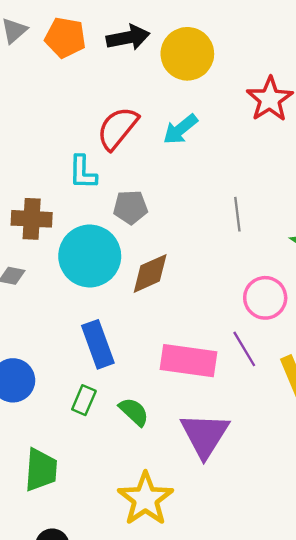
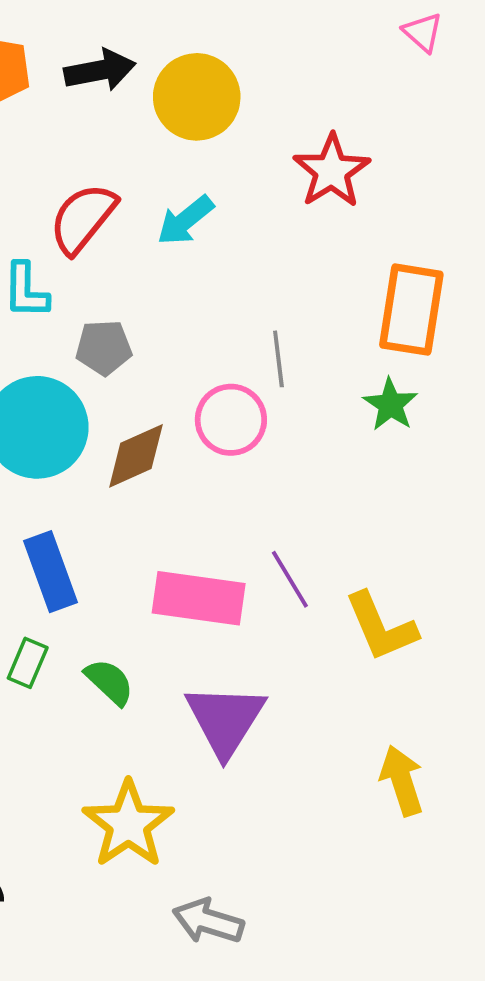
pink circle: (265, 298) -> (231, 420), moved

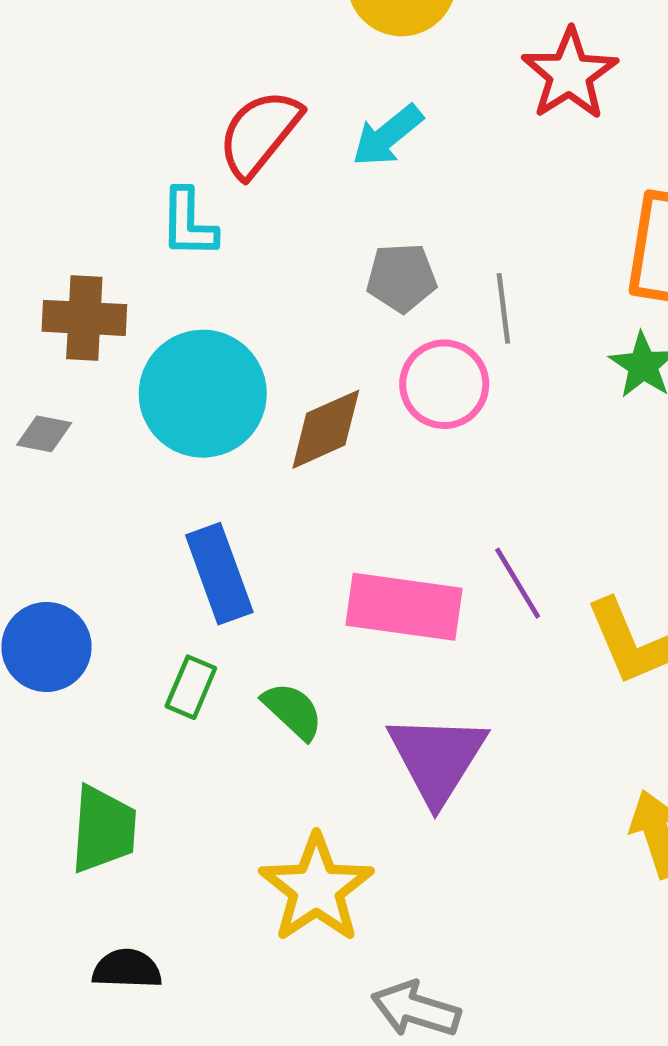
gray pentagon: (104, 348) -> (402, 278), moved

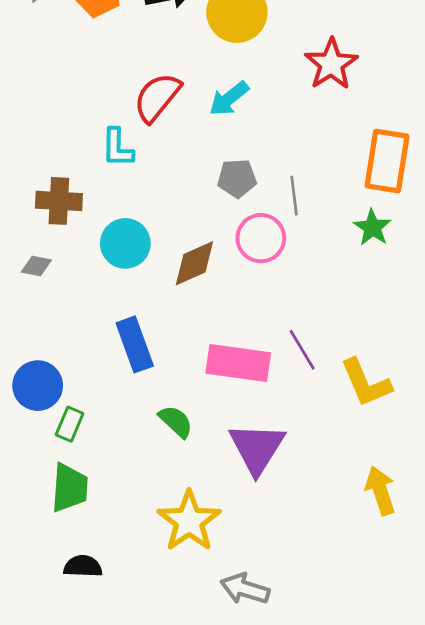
cyan circle: (203, 394) -> (125, 243), size x0.7
green rectangle: (191, 687) -> (70, 424), moved

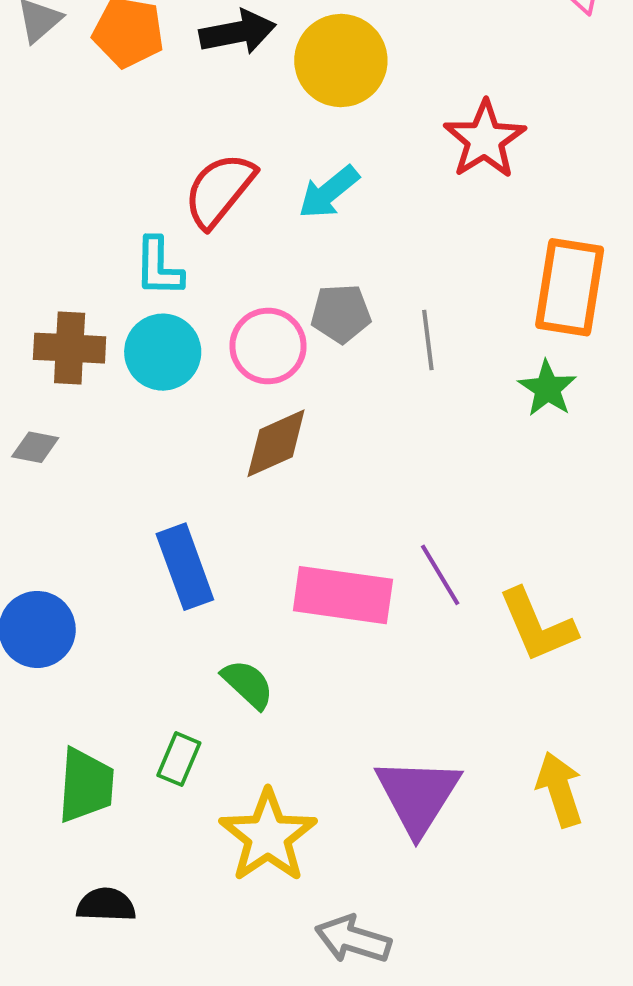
pink circle: (261, 238) -> (268, 346), moved
cyan circle: (125, 243) -> (163, 352), moved
green rectangle: (70, 424) -> (179, 759), moved
purple triangle: (257, 448) -> (418, 795), moved

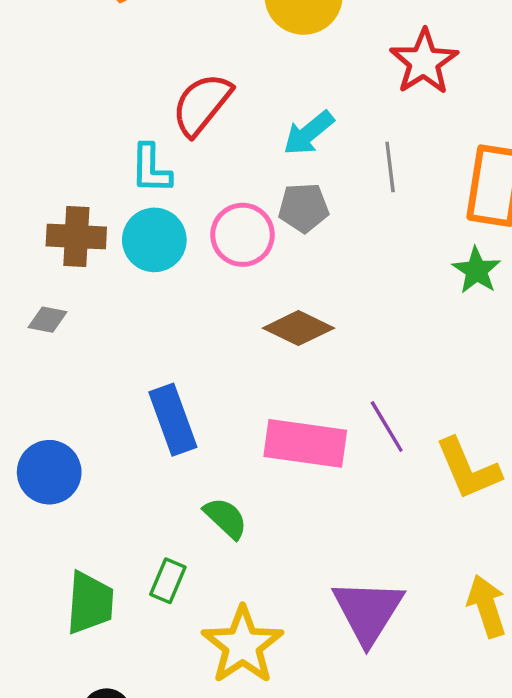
cyan arrow: (329, 192) -> (309, 133), moved
gray line: (428, 340) -> (390, 167), moved
brown diamond: (276, 443) -> (298, 328), moved, turned 50

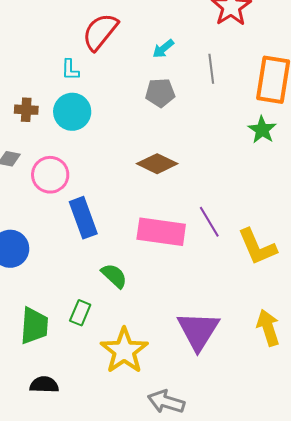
cyan arrow: (309, 133) -> (163, 49), size x0.7
cyan L-shape: (151, 169) -> (70, 70), size x0.7
pink circle: (243, 235) -> (50, 175), moved
brown cross: (76, 237) -> (26, 110), size x0.7

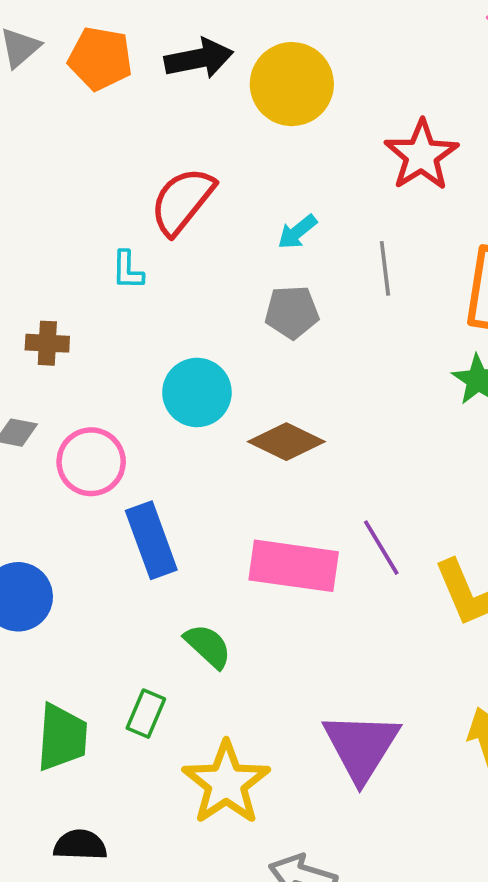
cyan circle: (72, 112) -> (197, 392), moved

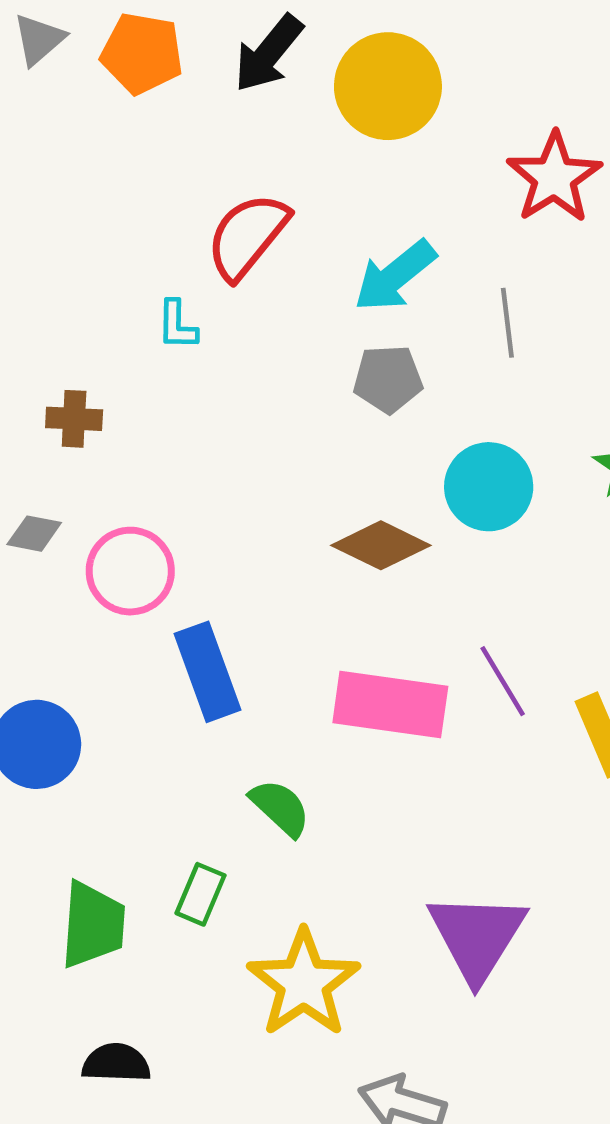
black arrow: (199, 59) -> (268, 53), turned 140
cyan arrow: (297, 232) -> (395, 276), size x1.6
cyan circle: (197, 392) -> (489, 487), moved

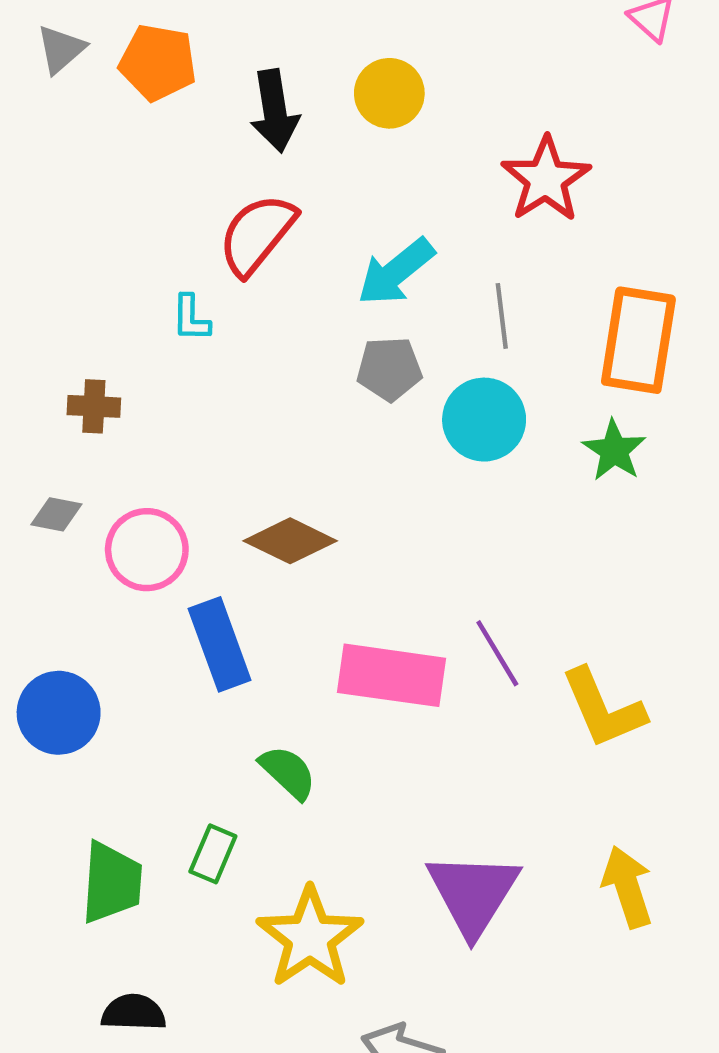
black arrow: (268, 53) -> (275, 111), moved, turned -48
yellow circle: (388, 86) -> (389, 93), size x0.7
cyan circle: (489, 487) -> (484, 420), moved
brown diamond: (381, 545) -> (290, 541), moved

